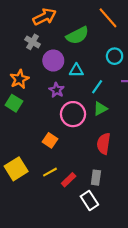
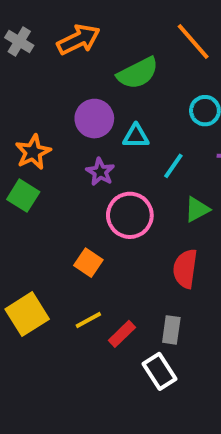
gray cross: (33, 42) -> (19, 41), moved
green triangle: (100, 109) -> (197, 209), moved

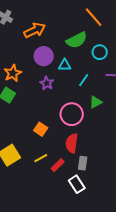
orange arrow: (78, 40) -> (35, 30), moved
green semicircle: (138, 73) -> (77, 40), moved
pink circle: (130, 215) -> (72, 114), moved
red semicircle: (185, 269) -> (72, 143), moved

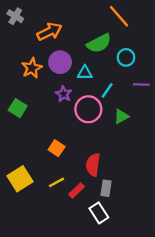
orange star: (13, 73) -> (32, 68), moved
pink circle: (72, 114) -> (88, 109), moved

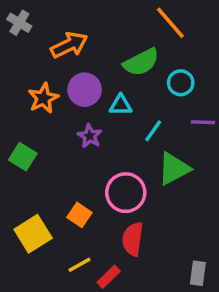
pink circle: (88, 109) -> (126, 193), moved
green triangle: (121, 116) -> (174, 169), size x1.5
yellow square: (20, 179) -> (33, 234), moved
gray rectangle: (106, 188) -> (198, 273), moved

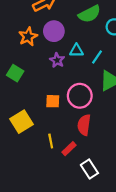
cyan triangle: (121, 105) -> (76, 51), moved
orange square: (79, 215) -> (53, 101), moved, turned -32
yellow line: (79, 265) -> (51, 141), turned -72

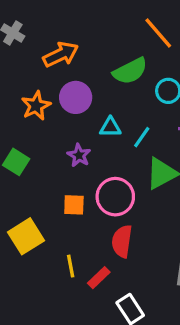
purple star: (57, 60) -> (79, 155), moved

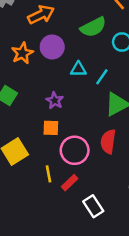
purple star: (79, 155) -> (55, 100), moved
pink circle: (115, 197) -> (75, 150), moved
red semicircle: (122, 241) -> (108, 142), moved

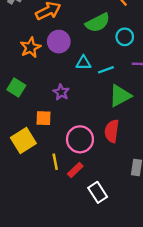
cyan line: (102, 77) -> (106, 70), turned 35
orange square: (51, 128) -> (43, 118), moved

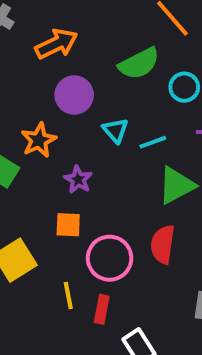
orange star: (30, 47) -> (39, 140), moved
cyan triangle: (83, 63) -> (115, 130), turned 49
orange square: (43, 118) -> (68, 225), moved
red rectangle: (75, 170) -> (102, 309), turned -35

